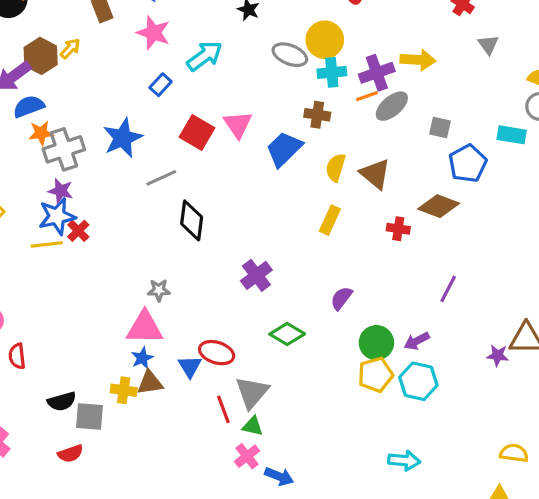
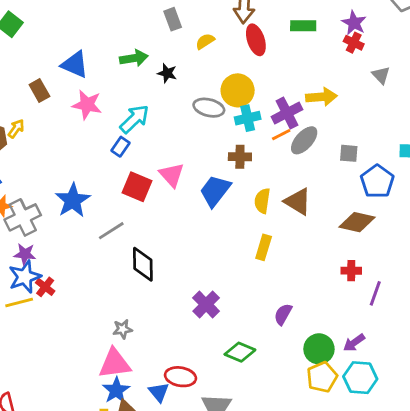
blue rectangle: (161, 85) -> (121, 147), moved
red cross: (398, 229) -> (351, 271), moved
blue star: (142, 358) -> (116, 390), size x1.4

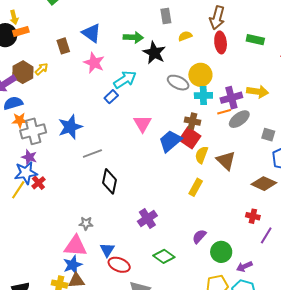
black star: (167, 73) -> (154, 53), size x1.6
red square: (137, 187) -> (190, 138), moved
yellow line: (19, 303) -> (18, 190), turned -54
green circle: (319, 349) -> (221, 252), moved
blue triangle: (159, 392) -> (107, 250), moved

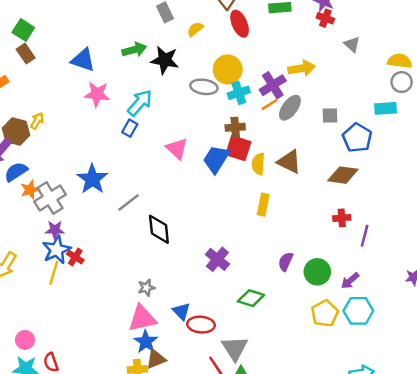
brown rectangle: (63, 46) -> (26, 54), moved

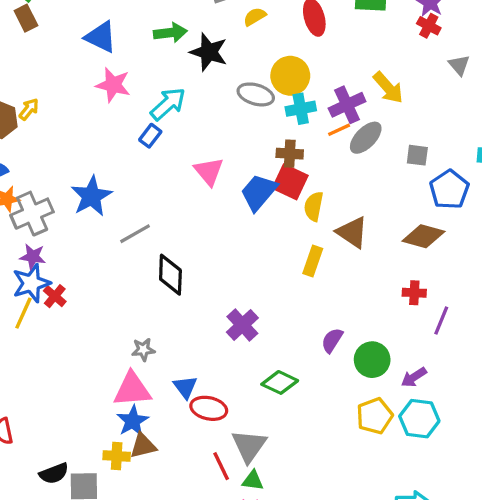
yellow arrow: (302, 68) -> (388, 88), turned 50
brown triangle: (289, 162) -> (352, 232), moved

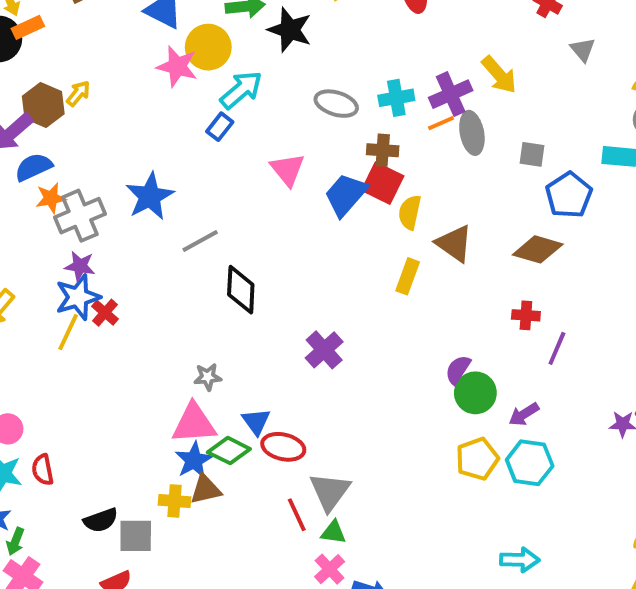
yellow circle: (290, 76) -> (208, 47), moved
gray ellipse: (256, 94) -> (336, 104), moved
gray ellipse: (366, 138) -> (472, 133), turned -56
purple semicircle: (332, 340) -> (458, 370), moved
green diamond: (280, 382) -> (229, 451), moved

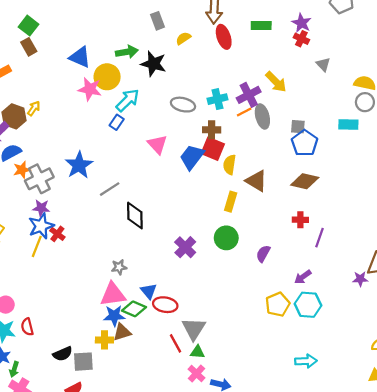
blue pentagon: (569, 195) -> (305, 143), moved
green circle: (475, 393) -> (226, 238), moved
blue star: (194, 460) -> (114, 316), turned 30

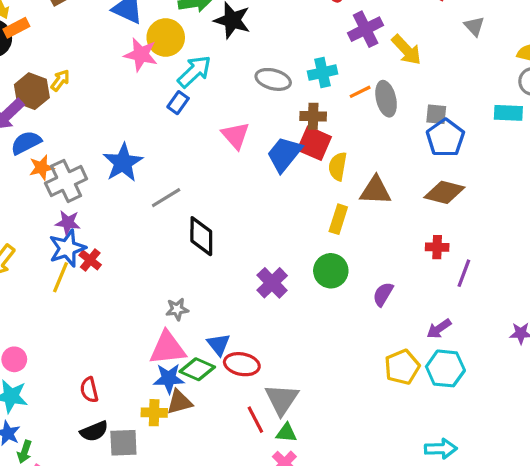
purple cross: (249, 95) -> (366, 29), moved
brown triangle: (256, 181) -> (375, 190), turned -30
red semicircle: (27, 327) -> (89, 390), moved

